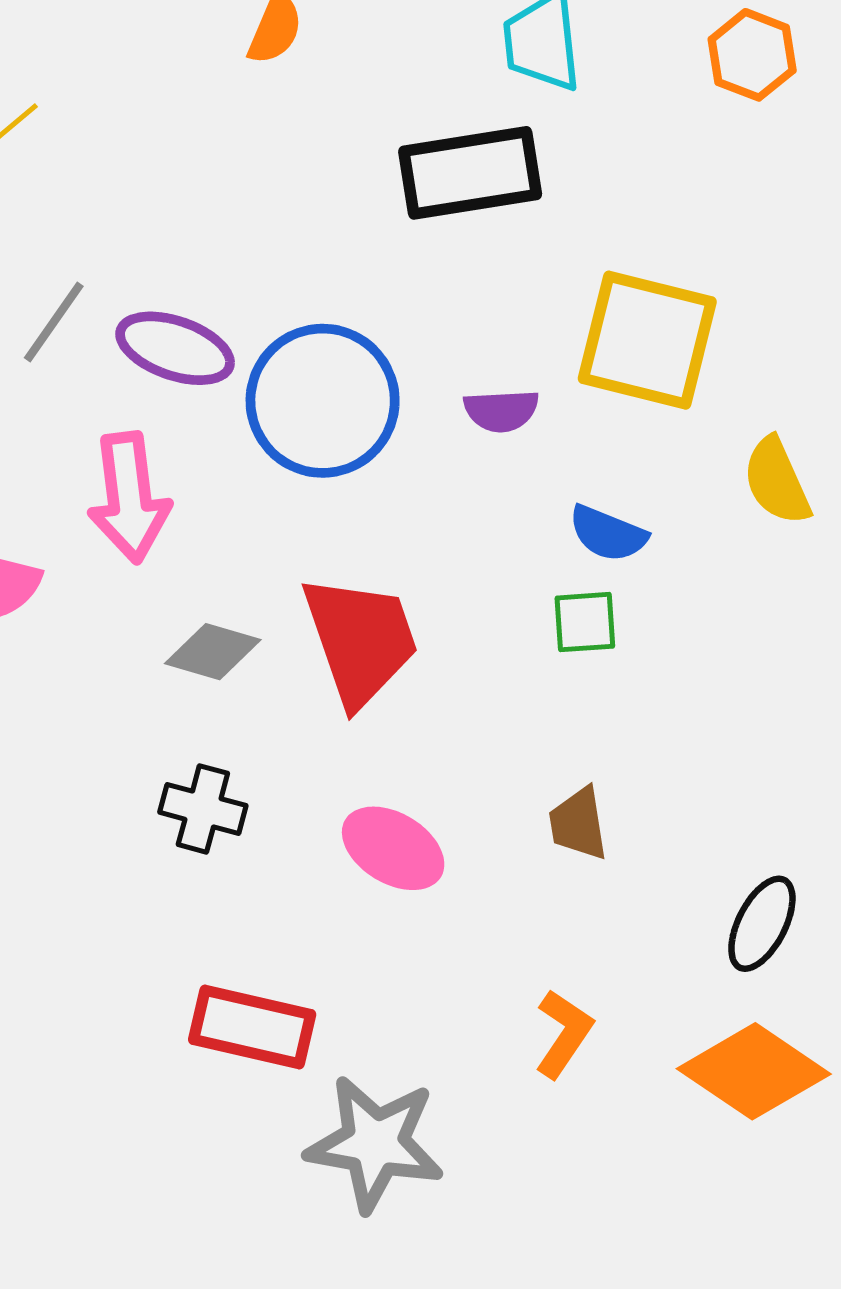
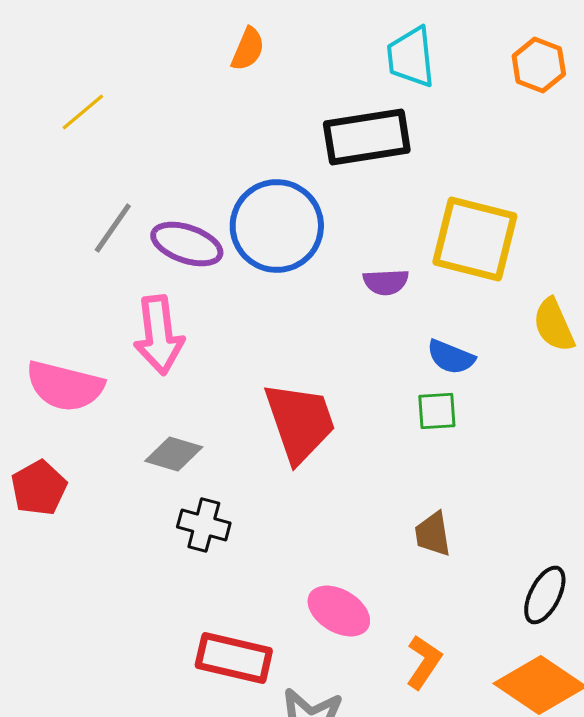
blue circle: (323, 401) -> (277, 226), moved
gray diamond: (213, 652) -> (174, 454), moved
pink ellipse: (393, 848) -> (339, 611), moved

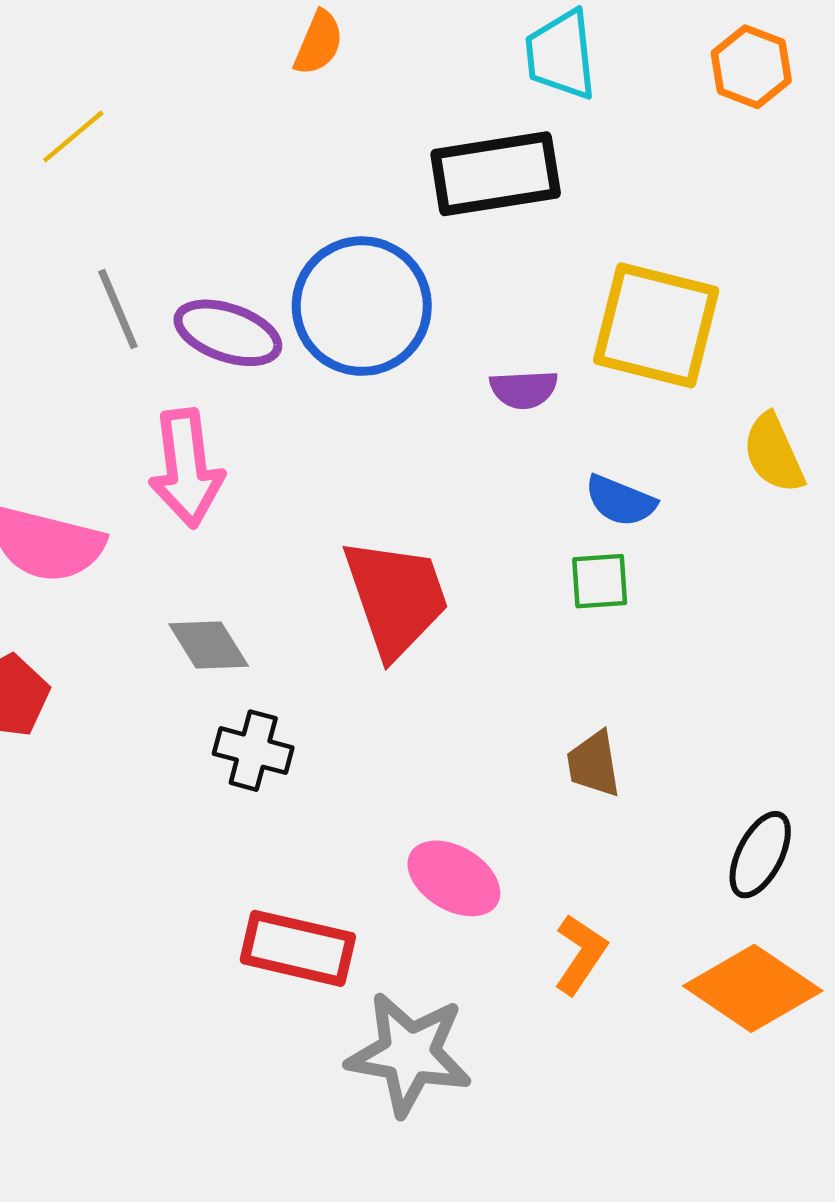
gray line: (113, 228) -> (118, 309), turned -58
gray diamond: (174, 454) -> (209, 645), turned 42

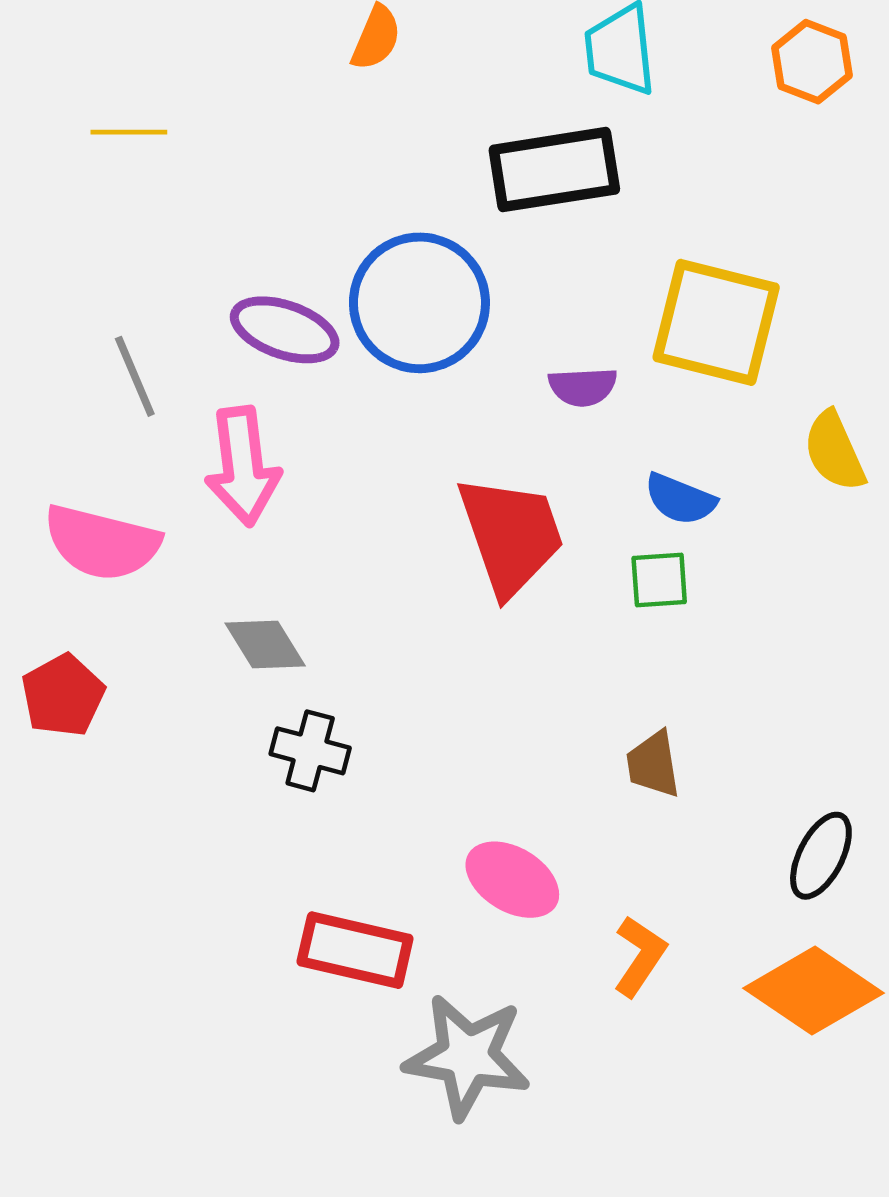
yellow line: (73, 137) -> (129, 132), turned 40
gray line: (118, 309) -> (135, 376), moved
red trapezoid: (396, 597) -> (511, 535), moved

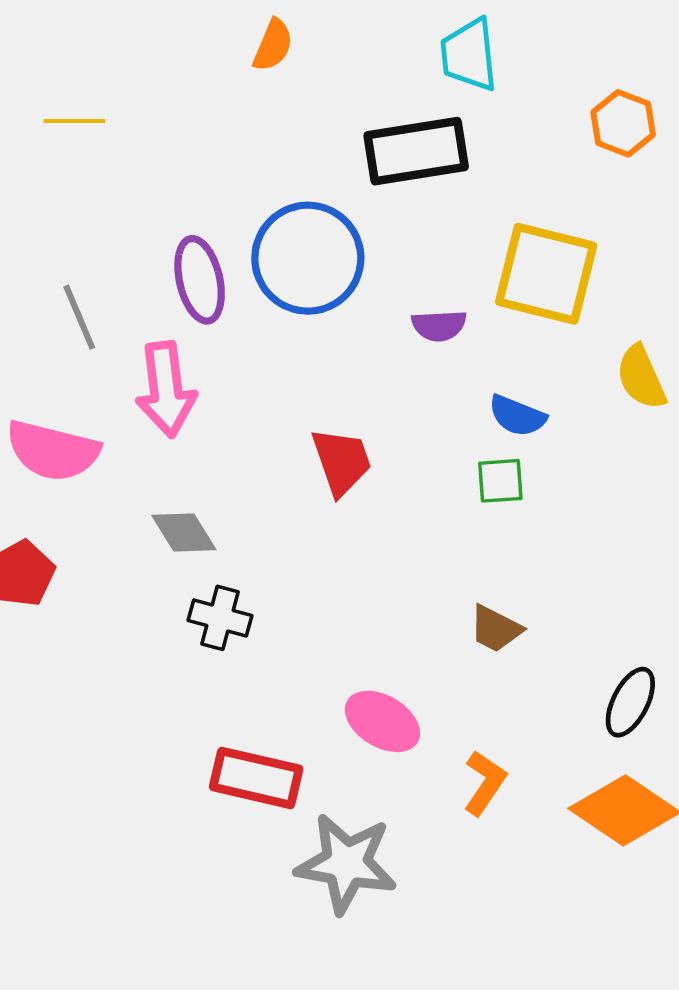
orange hexagon: (812, 62) -> (623, 123), moved
purple ellipse: (285, 330) -> (200, 280), turned 58
red trapezoid: (511, 535) -> (342, 462), moved, size x0.7
brown trapezoid: (653, 764) -> (496, 629), turned -54

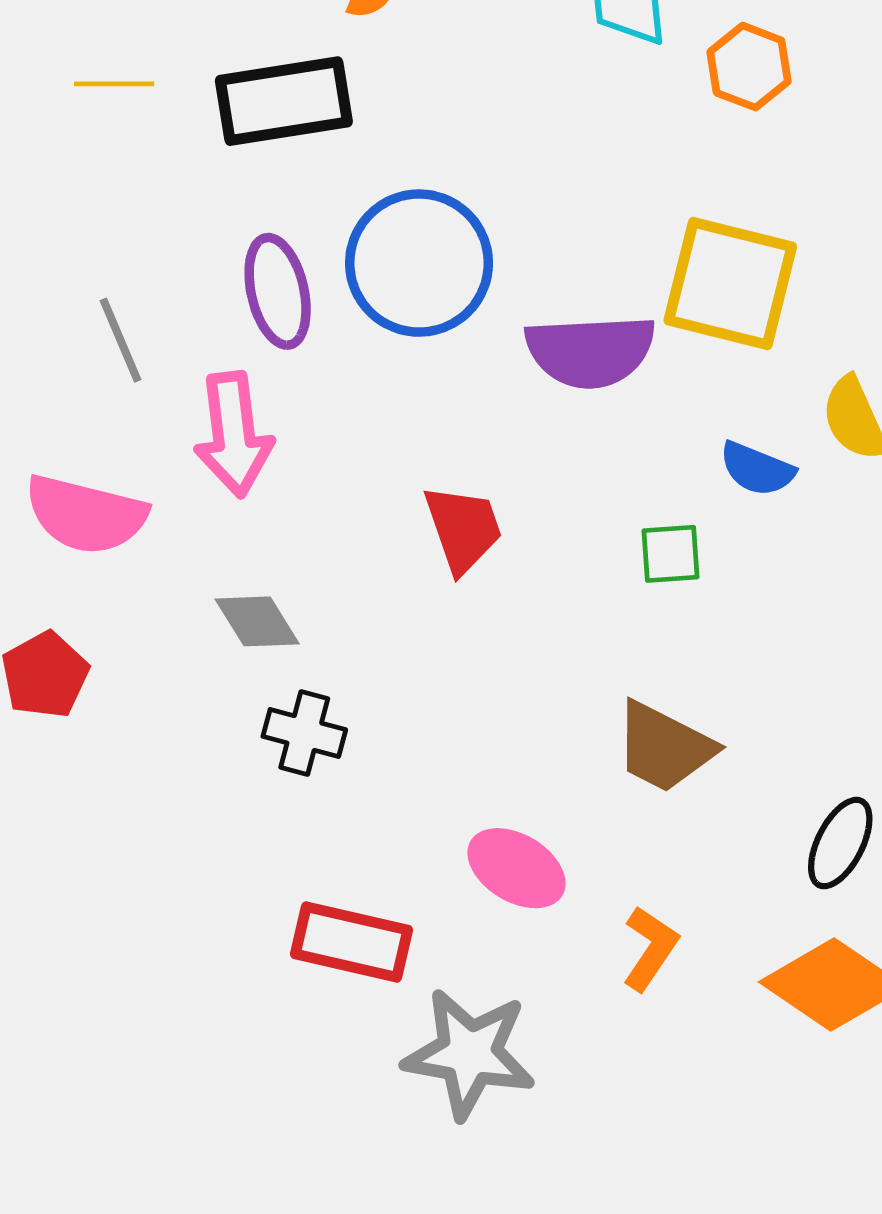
orange hexagon: (623, 123) -> (749, 67), moved
black rectangle: (416, 151) -> (284, 101), moved
purple semicircle: (439, 326) -> (590, 351), size x1.8
blue semicircle: (517, 416) -> (757, 469), moved
brown trapezoid: (496, 629) -> (664, 747), size x1.5

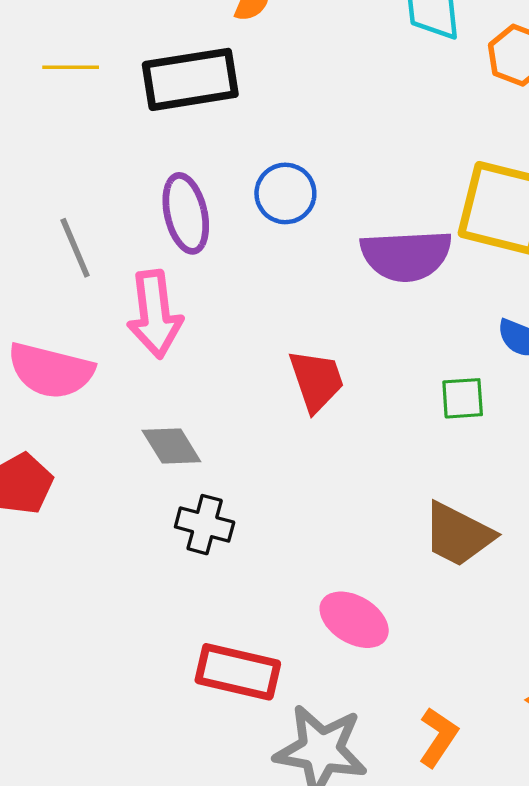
blue circle: (419, 263) -> (285, 193), size x0.6
orange L-shape: (650, 948) -> (438, 737), moved

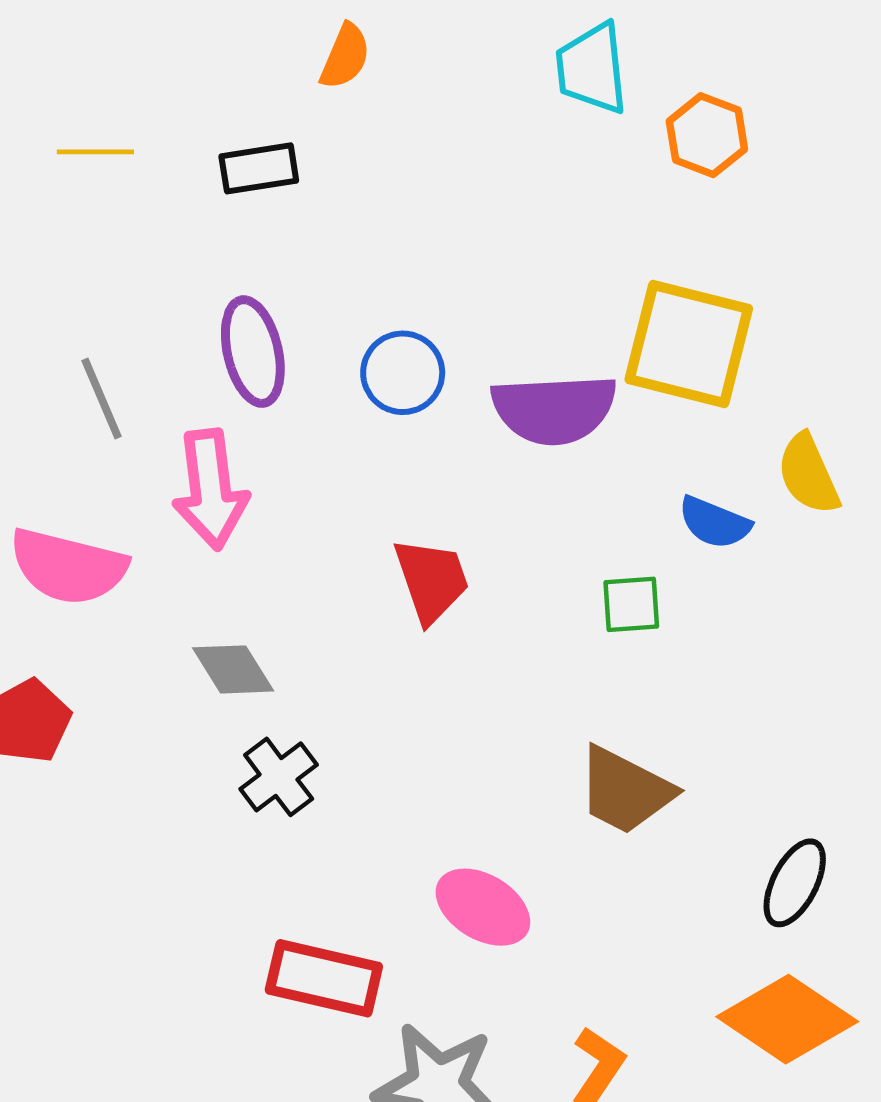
black rectangle: (190, 79) -> (259, 168), size x0.6
blue circle: (285, 193) -> (403, 373), moved
black cross: (205, 525) -> (279, 777), turned 38

